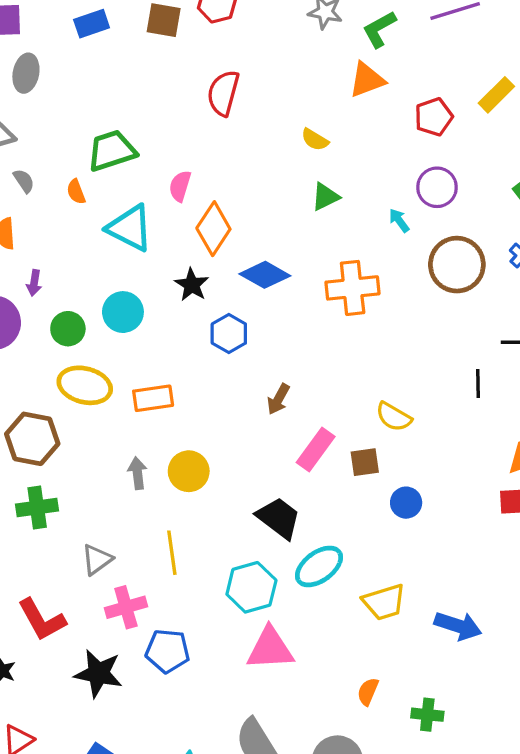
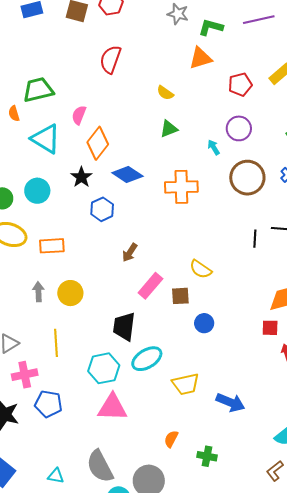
green L-shape: (379, 29) -> (211, 27), turned 40
black line: (478, 384) -> (255, 239), moved
black trapezoid: (279, 518) -> (124, 326), turned -124

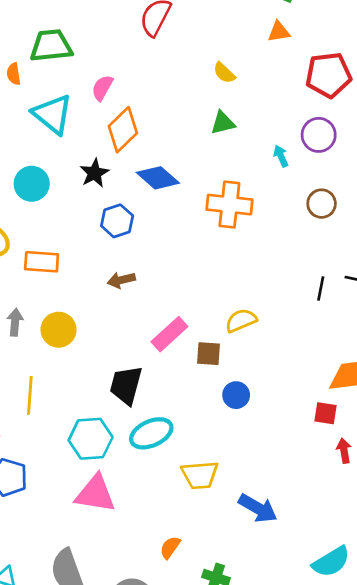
orange triangle: (200, 58) -> (279, 32), size x0.7
red pentagon: (240, 84) -> (328, 75), size x1.4
brown circle: (247, 178) -> (322, 204), size x0.6
brown arrow: (130, 253) -> (121, 280), moved, turned 36
yellow semicircle: (201, 269) -> (241, 320), turned 115

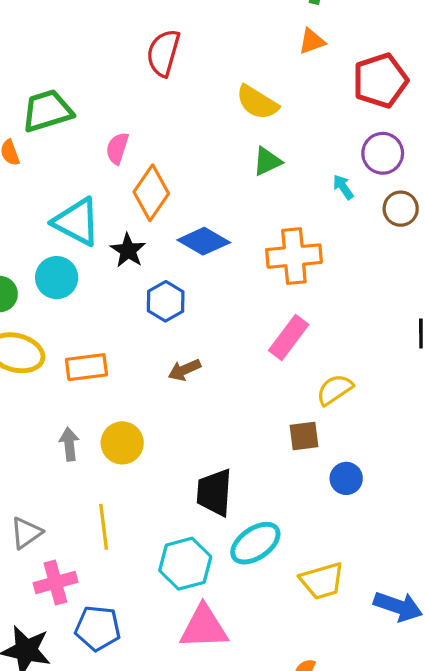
yellow semicircle: (224, 73) -> (257, 102), size x1.5
cyan triangle: (53, 114) -> (77, 222), moved
brown circle: (322, 204) -> (401, 209), moved
pink rectangle: (169, 334) -> (289, 338), moved

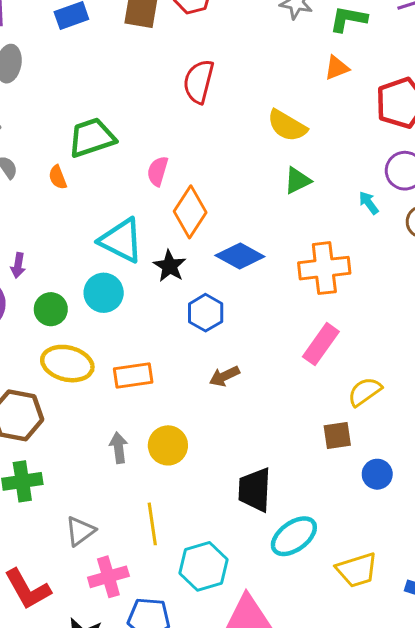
cyan hexagon: (185, 564) -> (203, 566), moved

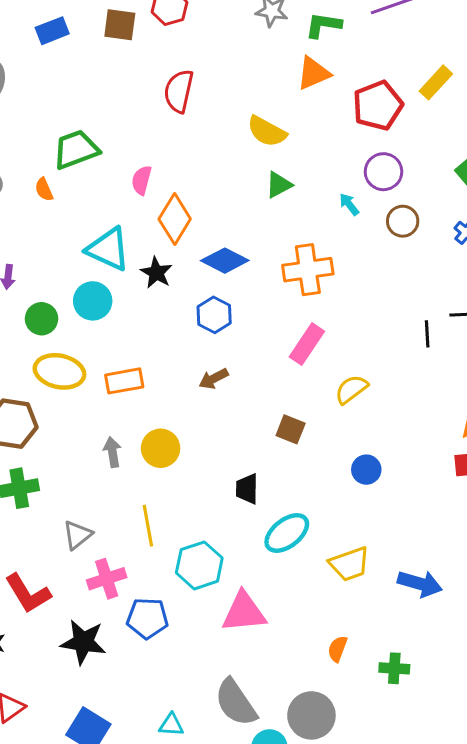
orange triangle: (337, 68) -> (313, 73), size x1.4
blue hexagon: (206, 313) -> (214, 315), moved
brown square: (337, 436) -> (291, 429), moved, turned 32
black trapezoid: (255, 490) -> (247, 489), size x0.7

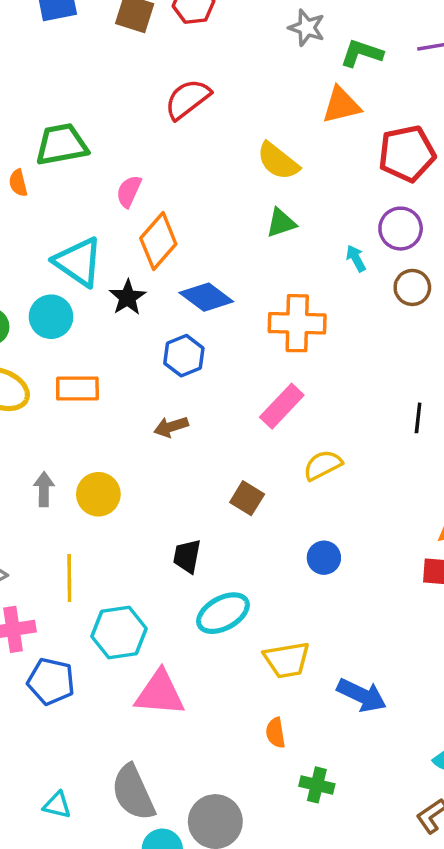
red semicircle: (179, 91) -> (188, 99), turned 30
orange rectangle: (124, 381) -> (77, 389), moved
orange semicircle: (338, 649) -> (276, 733), moved, turned -40

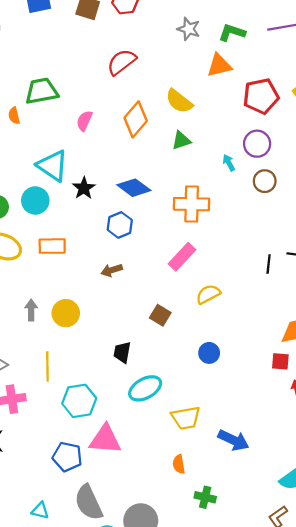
gray star: (307, 28) -> (189, 29), moved
orange diamond: (158, 241) -> (136, 119), moved
blue pentagon: (51, 681) -> (67, 457), moved

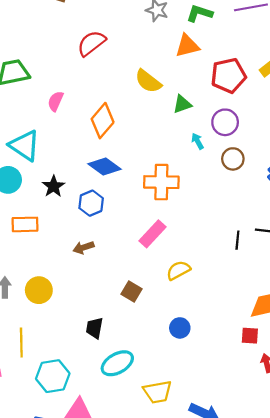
orange diamond: (136, 119) -> (103, 121), moved
green triangle: (181, 140) -> (182, 104), moved
black star: (84, 188) -> (53, 186), moved

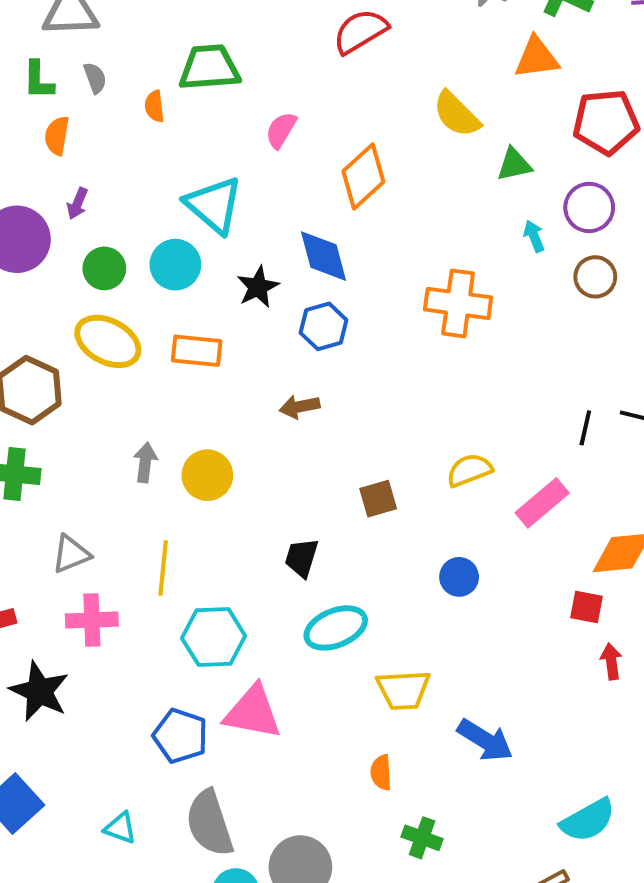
blue diamond: (105, 166) -> (324, 256), moved, turned 32
pink rectangle: (152, 234) -> (542, 503), moved
brown square: (131, 291) -> (378, 499), turned 36

